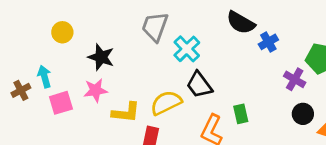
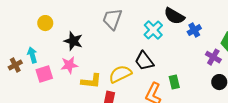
cyan cross: (187, 49) -> (153, 30), moved

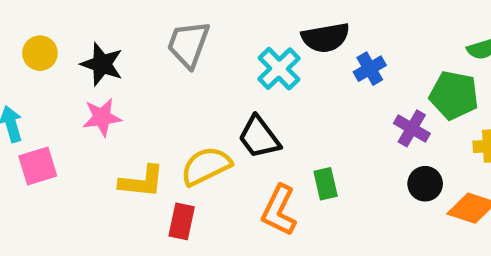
black semicircle: (174, 16) -> (326, 38), turned -40
black star: (73, 41) -> (102, 64), moved
pink star: (69, 65) -> (102, 117), moved

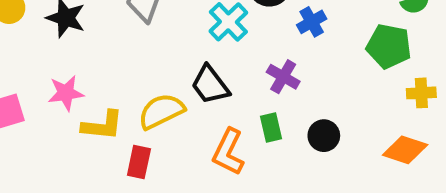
pink star: (102, 117) -> (66, 93), moved
purple cross: (412, 128) -> (283, 77), moved
black circle: (425, 184) -> (324, 136), moved

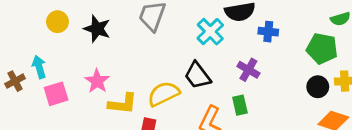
blue cross: (312, 22) -> (268, 32), turned 36
pink star: (66, 93) -> (97, 81), turned -30
black circle: (324, 136) -> (318, 87), moved

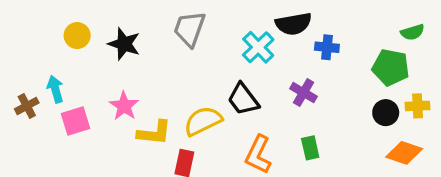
green rectangle: (240, 105) -> (310, 148), moved

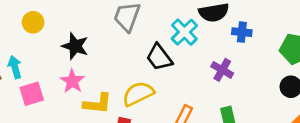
black star: (124, 44) -> (75, 46), moved
black trapezoid: (243, 99) -> (159, 57), moved

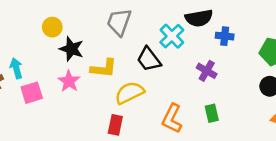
yellow circle: (33, 22) -> (52, 27), moved
yellow L-shape: (98, 104) -> (104, 68), moved

